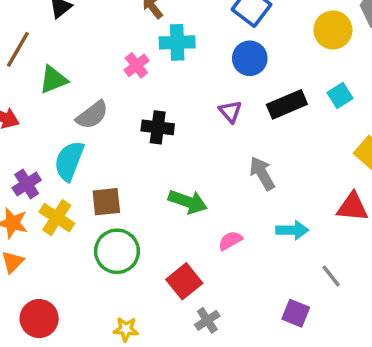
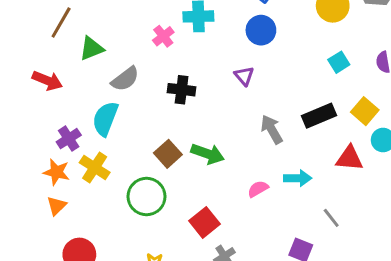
black rectangle: (287, 104) -> (319, 116), moved
brown square: (106, 202) -> (168, 154), moved, turned -36
pink semicircle: (230, 241) -> (258, 189), moved

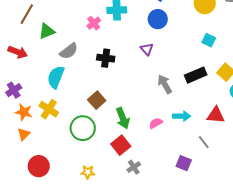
cyan square: (339, 62) -> (209, 40), turned -32
purple cross: (69, 139) -> (14, 90), moved
green arrow: (208, 154) -> (123, 118), moved, turned 50
red triangle: (349, 158) -> (216, 115), moved

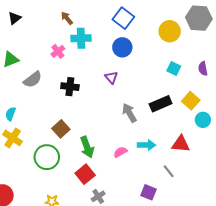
cyan semicircle: (56, 77) -> (11, 114), moved, size x0.6

